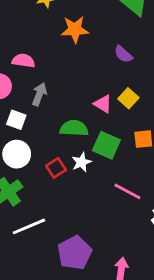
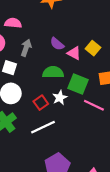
purple semicircle: (123, 54) -> (57, 44), moved
pink line: (127, 191) -> (94, 105), moved
white line: (29, 226) -> (43, 127), moved

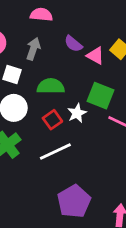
pink semicircle: (13, 23) -> (41, 15), moved
green semicircle: (53, 72) -> (51, 86), moved

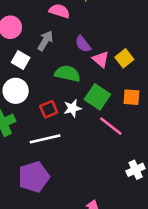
green semicircle: (51, 86) -> (67, 74), moved
purple pentagon: (74, 201) -> (34, 177), moved

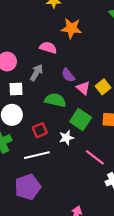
white square: (21, 60) -> (16, 89), turned -32
white star: (72, 108) -> (66, 138), moved
pink line: (111, 126) -> (95, 157), moved

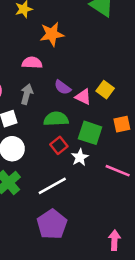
red square: (40, 130) -> (59, 145), moved

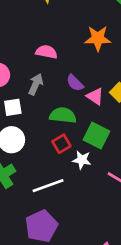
orange star: (52, 34) -> (98, 38), moved
white star: (80, 157) -> (82, 160), turned 30

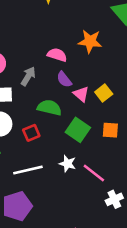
pink semicircle: (46, 52) -> (57, 55), moved
red square: (61, 144) -> (31, 133), moved
white star: (82, 160) -> (67, 164), moved

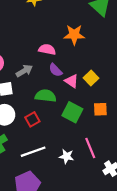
gray arrow: (28, 76) -> (24, 71), turned 35
white star: (67, 164) -> (66, 156), moved
pink line: (94, 173) -> (90, 148), turned 36

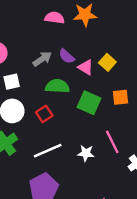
pink semicircle: (47, 49) -> (54, 18), moved
gray arrow: (24, 71) -> (42, 59), moved

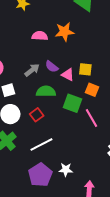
yellow square: (107, 62) -> (85, 69), turned -32
orange square: (121, 97) -> (92, 90), moved, turned 32
pink line: (112, 142) -> (91, 118), moved
white star: (86, 153) -> (66, 170), moved

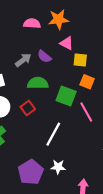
pink triangle: (68, 75) -> (67, 43), moved
white line: (41, 144) -> (53, 134), moved, turned -35

